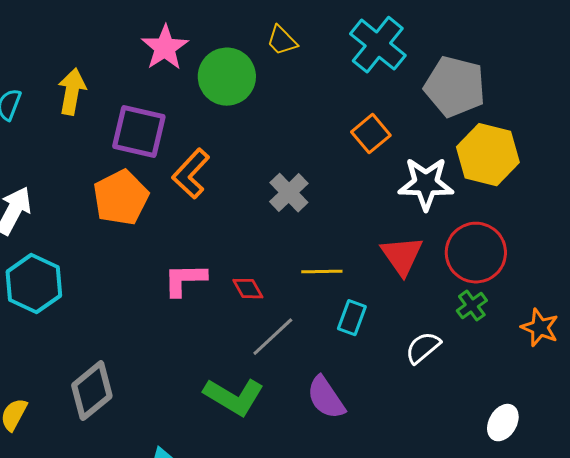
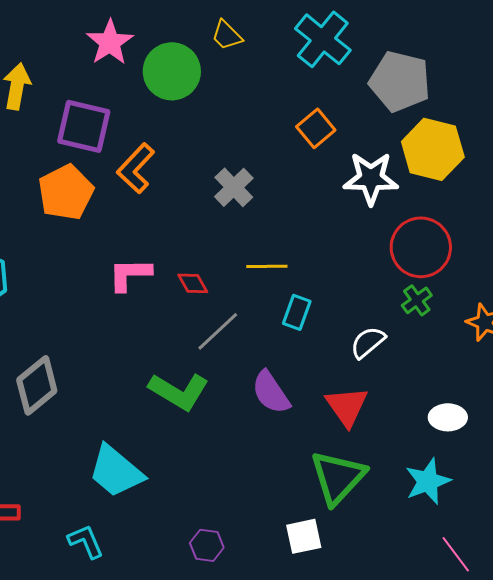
red triangle: (402, 256) -> (347, 406), moved
white ellipse: (503, 423) -> (448, 417), turned 60

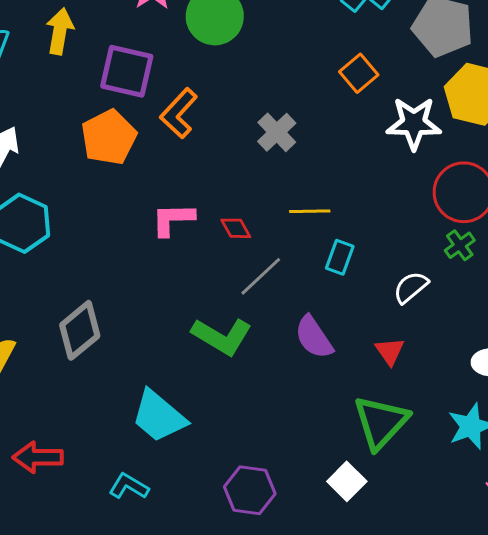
red triangle: (347, 406) -> (390, 351), size x0.7
white square: (304, 536) -> (347, 481), turned -33
cyan L-shape: (86, 541) -> (129, 486), turned -36
purple hexagon: (207, 545) -> (250, 490), size x1.5

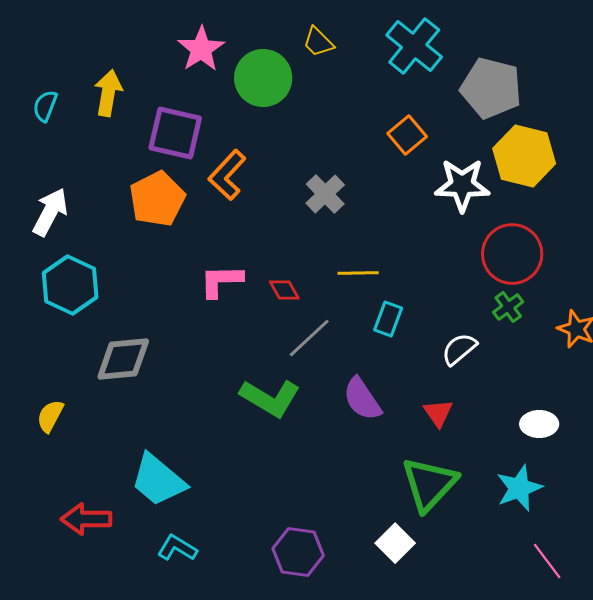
gray diamond: (80, 330) -> (123, 359), moved, turned 34
cyan trapezoid: (159, 416) -> (158, 480), moved

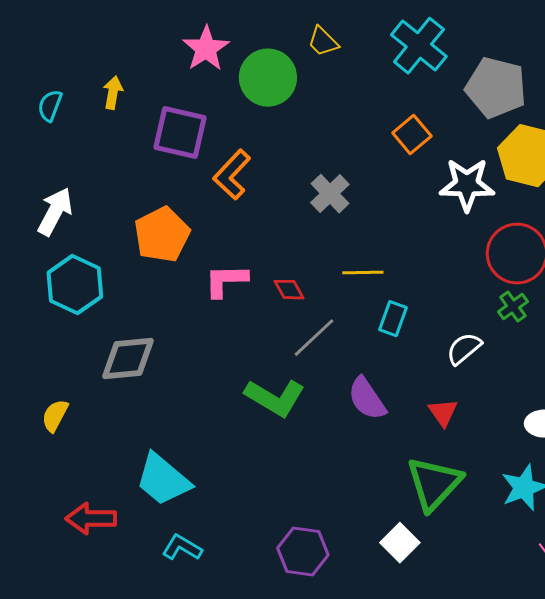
yellow arrow: (108, 93) -> (113, 93), size x0.7
orange pentagon: (157, 199) -> (162, 235), moved

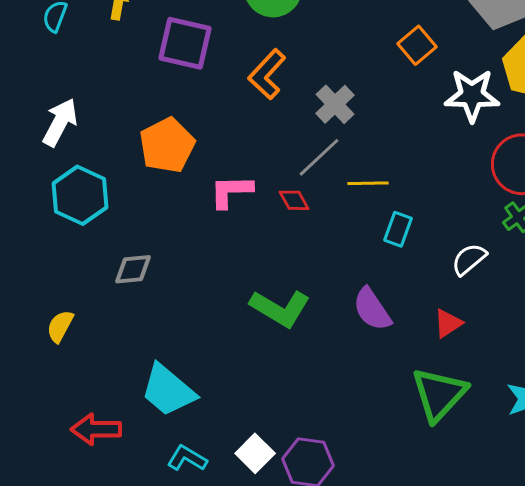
orange L-shape: (232, 175) -> (267, 74), moved
gray line: (314, 338) -> (319, 157), moved
gray diamond: (128, 359) -> (133, 269), size x0.7
red triangle: (443, 413) -> (448, 323), turned 32
white square: (400, 543) -> (255, 453), moved

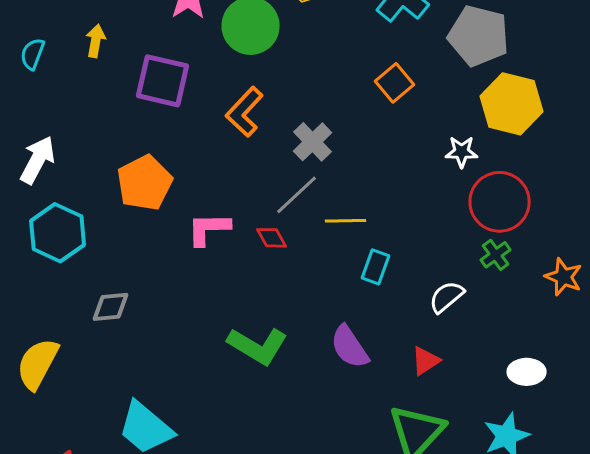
white star: (472, 95) -> (462, 152), moved, size x0.6
yellow semicircle: (60, 326) -> (38, 364), size x1.6

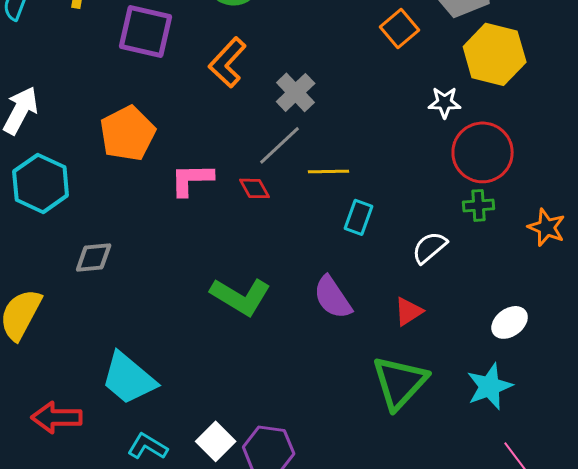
orange square: (395, 83) -> (400, 28), moved
green cross: (496, 255) -> (479, 205), turned 32
white ellipse: (527, 372) -> (510, 322), turned -36

